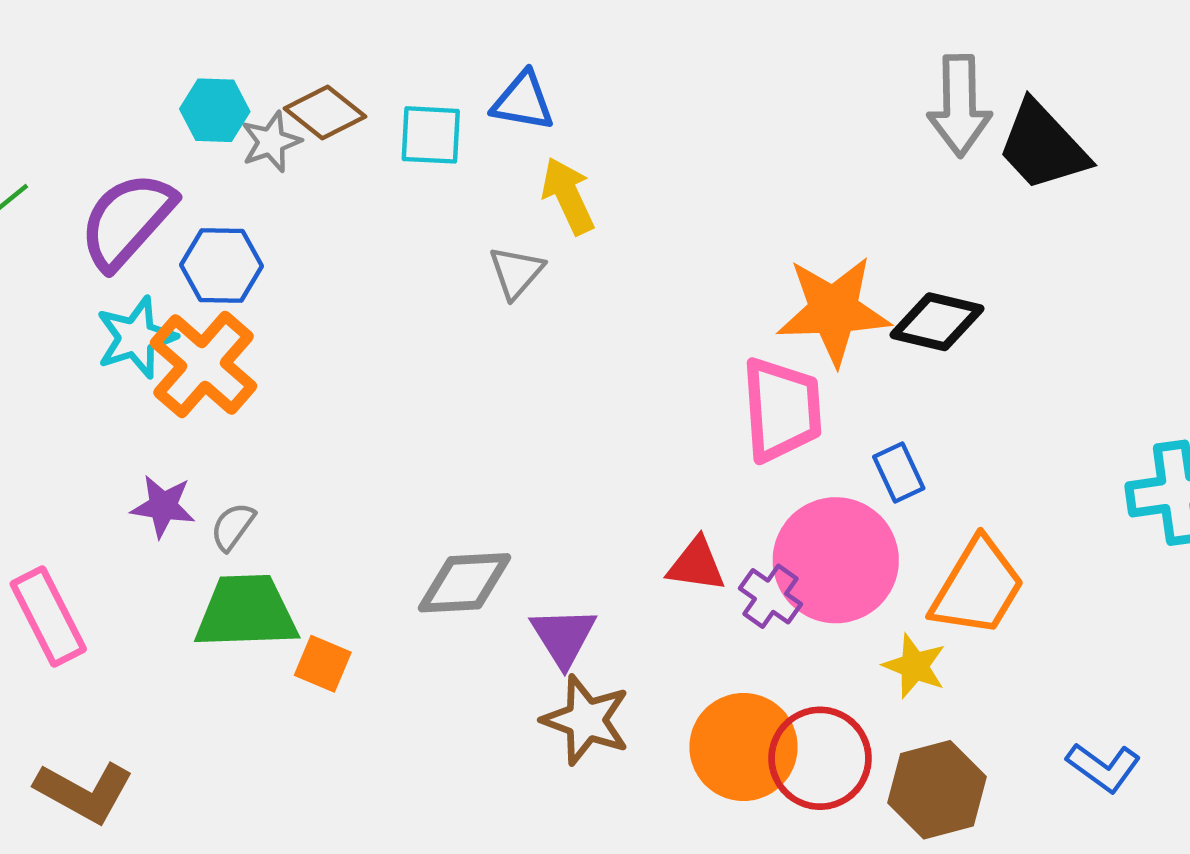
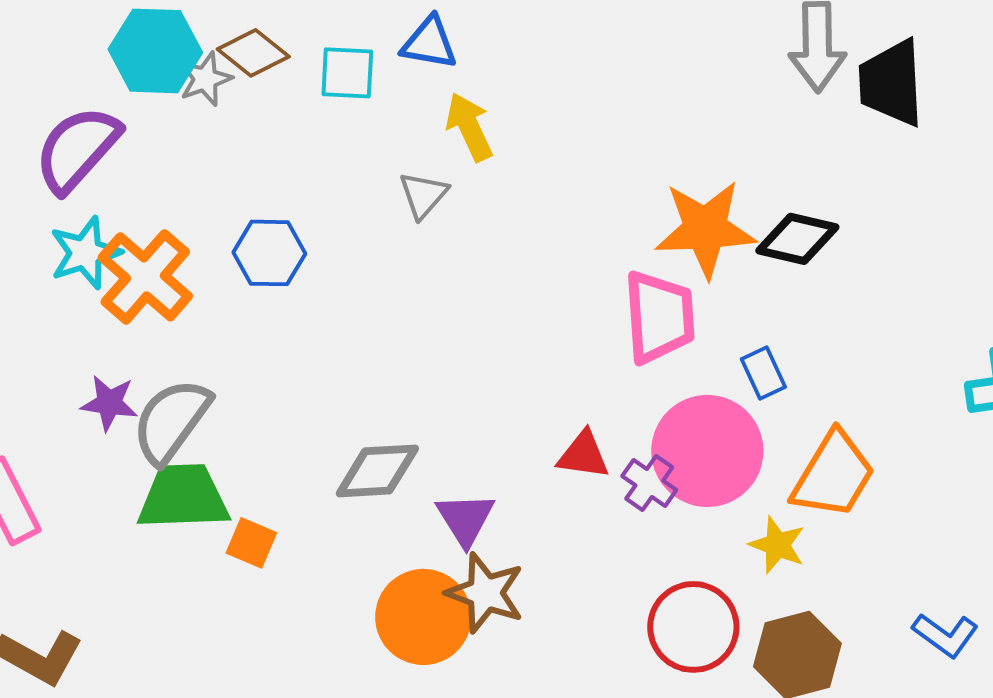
cyan hexagon: (215, 110) -> (155, 51), size x1.5
black trapezoid: (1043, 146) -> (891, 83), turned 40
blue hexagon: (222, 265) -> (269, 253), moved
gray semicircle: (233, 526) -> (171, 421), size x2.0
orange circle: (744, 747) -> (423, 617), moved

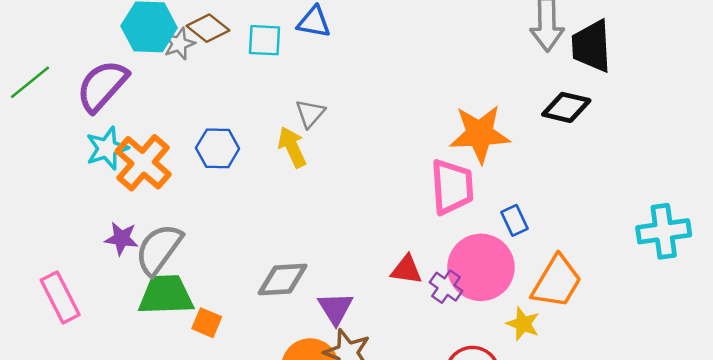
yellow arrow: (469, 127) -> (292, 147), moved
black diamond: (797, 239) -> (566, 107), moved

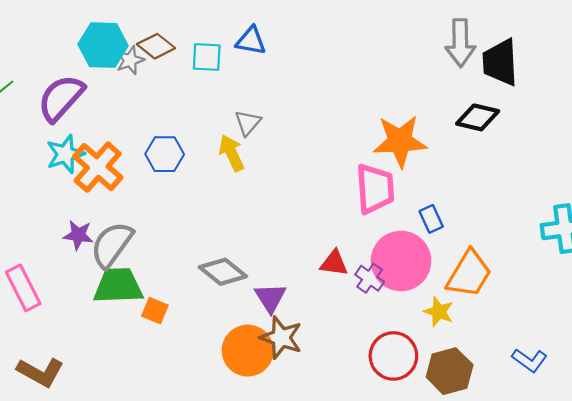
gray diamond: (283, 279) -> (223, 272), turned 42

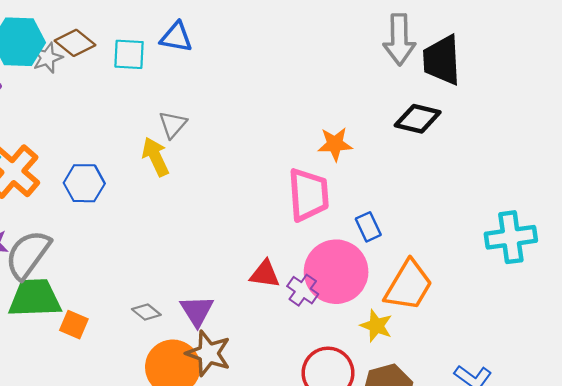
orange star: (400, 141) -> (335, 144), size x0.6
blue hexagon: (165, 154) -> (84, 183), moved
gray diamond: (223, 272) -> (146, 312), moved, size x0.6

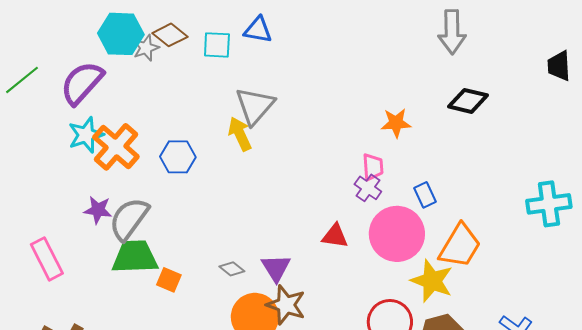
black trapezoid: (442, 60) -> (559, 66), moved, size x0.7
gray triangle: (173, 125) -> (255, 106), size x1.6
pink trapezoid: (308, 195) -> (373, 167), size x0.6
purple cross: (303, 290) -> (368, 188), moved
yellow star: (376, 326) -> (432, 281), size x1.5

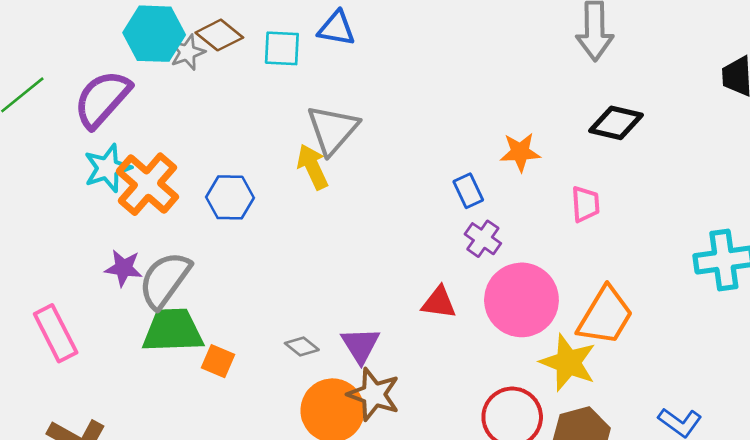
pink trapezoid: (373, 167) -> (585, 204), moved
blue rectangle: (425, 195) -> (468, 191), moved

